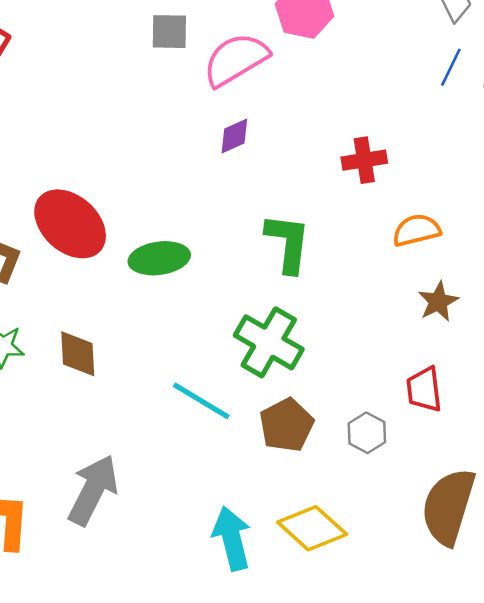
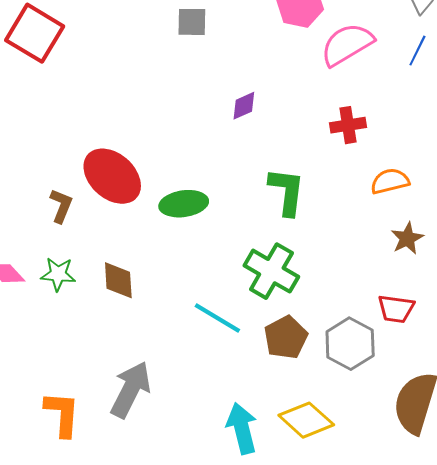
pink semicircle: (236, 60) -> (347, 44), moved
red trapezoid: (424, 389) -> (396, 309), turned -75
gray hexagon: (367, 433) -> (350, 344), size x1.6

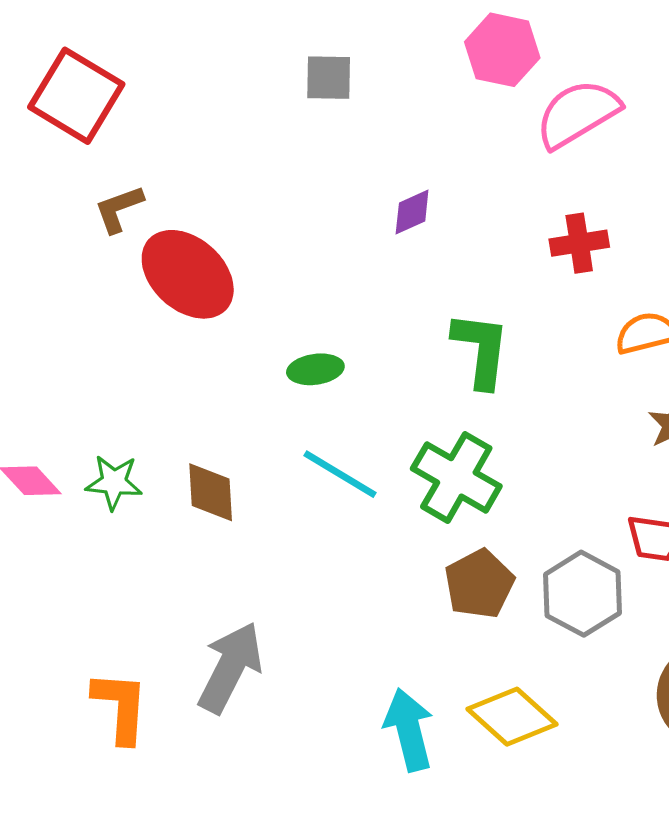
red ellipse: (112, 176) -> (188, 274), moved
green ellipse: (184, 204) -> (315, 369), size x0.7
brown L-shape: (61, 206) -> (119, 209), moved, turned -132
cyan line: (217, 318) -> (340, 474), moved

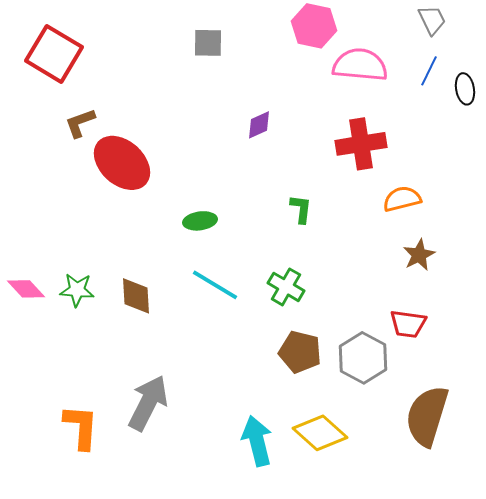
pink semicircle: (578, 114) -> (360, 65), turned 36
red cross: (579, 243) -> (361, 144), size x1.4
green L-shape: (481, 350) -> (301, 209), size x0.6
green cross: (456, 477) -> (286, 287), size x0.7
brown pentagon: (479, 584) -> (300, 352), turned -30

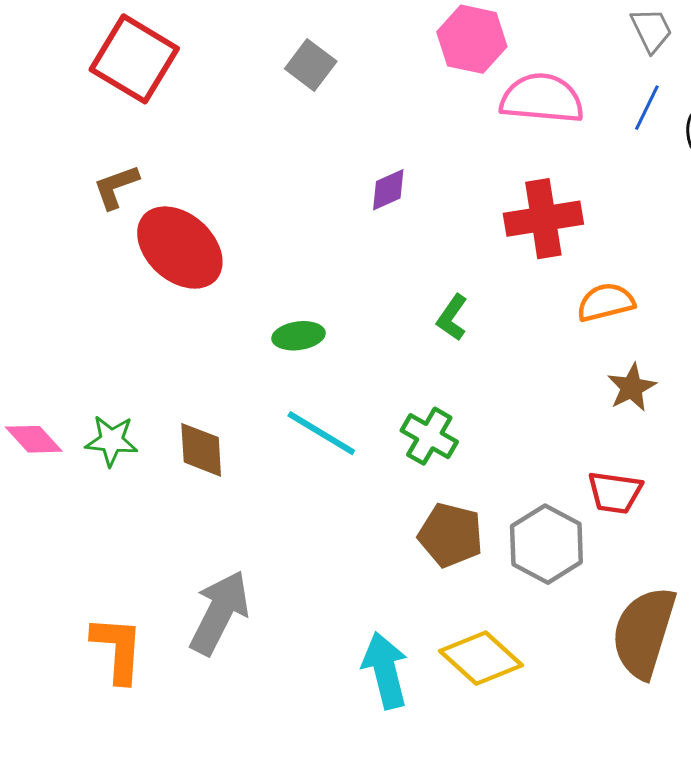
gray square: (208, 43) -> (311, 65), turned 36
red square: (54, 54) -> (134, 59), moved
green L-shape: (301, 209) -> (452, 318), turned -152

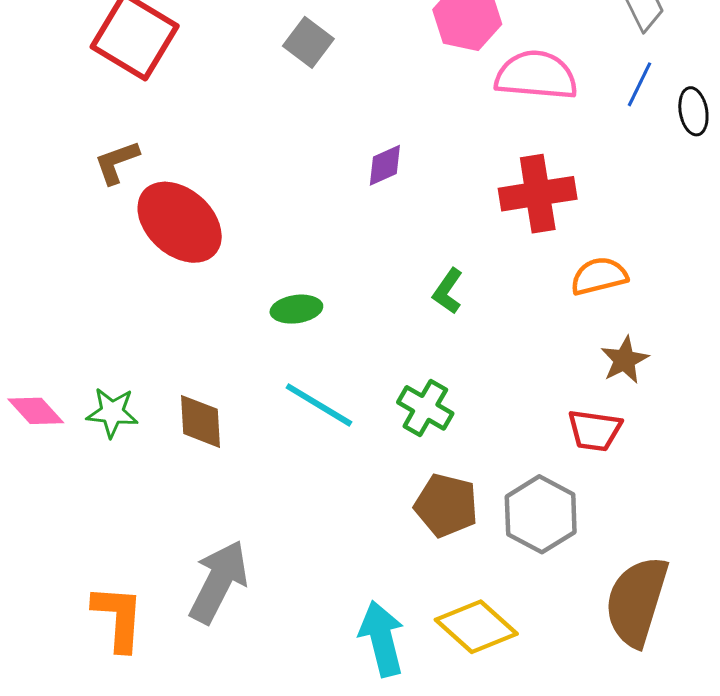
red trapezoid: (615, 492) -> (595, 430), moved

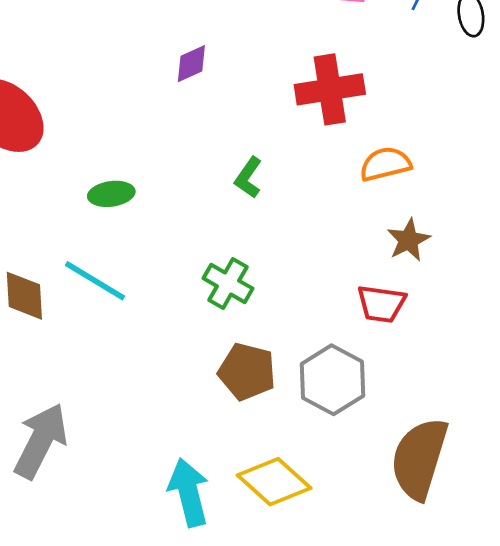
cyan line: (319, 405) -> (95, 281), moved

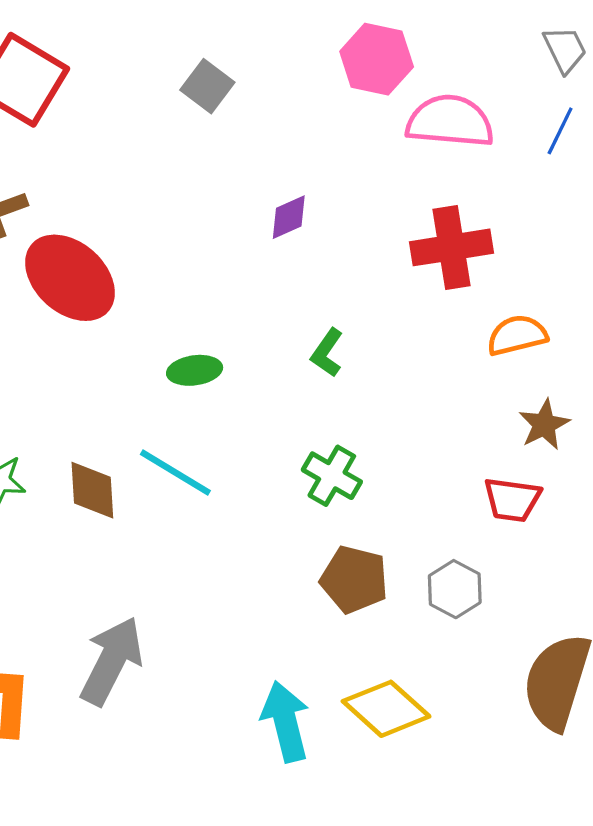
green L-shape: (248, 178) -> (327, 353), moved
gray hexagon: (332, 380) -> (455, 589), size x0.7

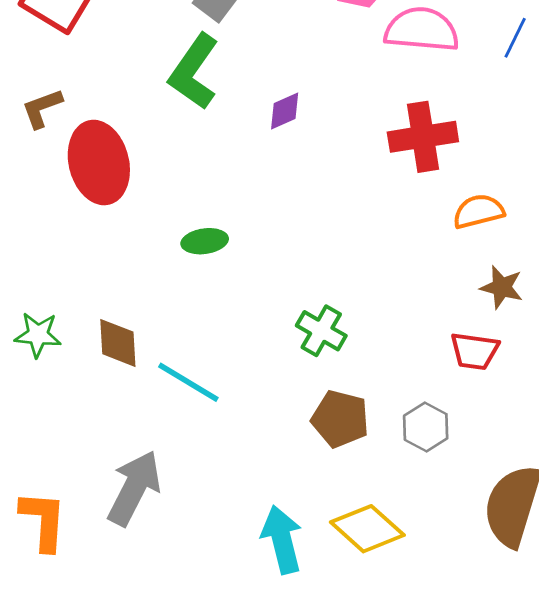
red ellipse: (70, 278) -> (99, 163), turned 34
green L-shape: (327, 353) -> (194, 72), moved, size x1.8
brown star: (544, 425) -> (502, 287), turned -30
cyan line: (175, 473) -> (188, 382), moved

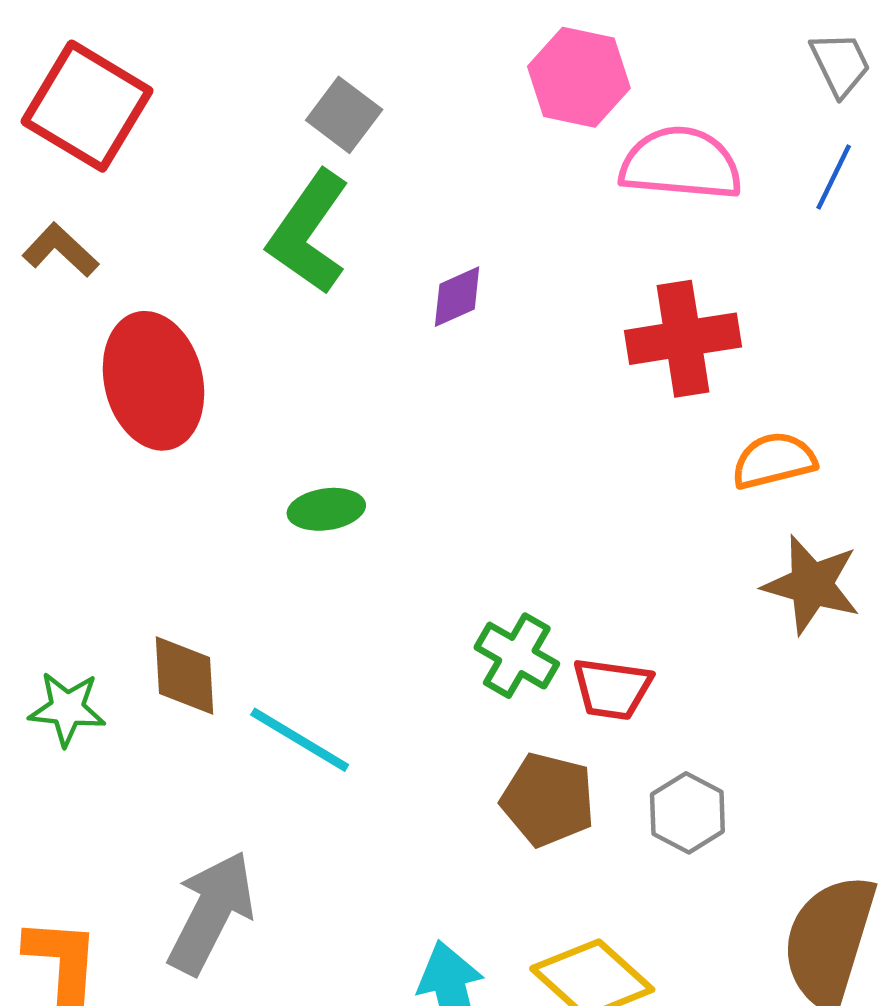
brown L-shape: (42, 108) -> (60, 250), moved, turned 63
brown star: (502, 287) -> (812, 585), size x1.4
green star: (38, 335) -> (67, 709), moved
red trapezoid: (475, 351) -> (612, 689), moved

